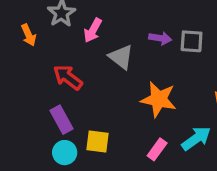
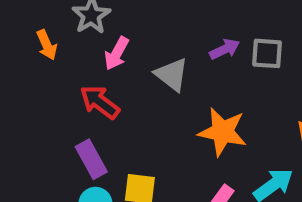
pink arrow: (93, 30) -> (117, 53), moved
purple arrow: (160, 38) -> (225, 49), turned -35

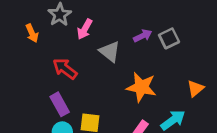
pink arrow: (117, 53) -> (85, 29), moved
gray square: (267, 53) -> (169, 38), turned -30

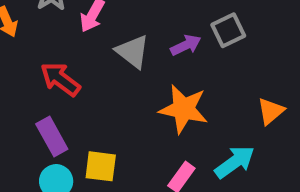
purple arrow: (143, 36) -> (186, 45), moved

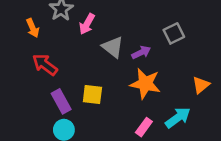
purple arrow: (186, 45) -> (141, 52), moved
red arrow: (60, 79) -> (45, 65), moved
yellow square: (101, 166) -> (92, 94), moved

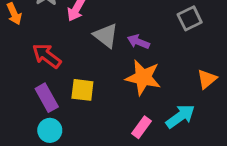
gray square: (174, 33) -> (190, 18), moved
purple arrow: (141, 52) -> (138, 42), turned -132
red arrow: (45, 65) -> (47, 56), moved

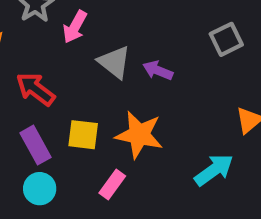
orange star: (143, 78) -> (139, 135), moved
pink rectangle: (142, 127) -> (112, 184), moved

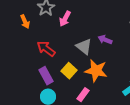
gray triangle: (114, 62) -> (84, 47), moved
yellow square: (83, 135) -> (69, 71), turned 35

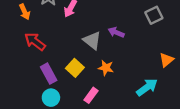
red arrow: (46, 49) -> (35, 42), moved
orange star: (96, 71) -> (106, 68), size x0.6

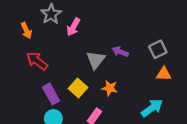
gray square: (154, 15) -> (158, 49), moved
gray triangle: (92, 40) -> (96, 60), turned 30
orange triangle: (166, 60) -> (164, 74), moved, turned 42

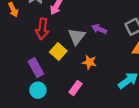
red arrow: (37, 61) -> (42, 29), moved, turned -120
yellow square: (78, 88) -> (58, 51), moved

